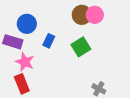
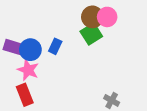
blue circle: (27, 24) -> (30, 50), moved
green square: (81, 47) -> (91, 34), moved

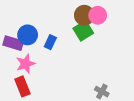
blue circle: (30, 50) -> (28, 35), moved
pink star: (28, 70) -> (26, 64), turned 30

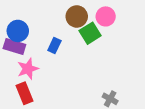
brown circle: (84, 15) -> (77, 16), moved
blue circle: (28, 35) -> (18, 31), moved

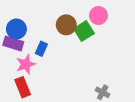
brown circle: (77, 16) -> (66, 25), moved
blue rectangle: (54, 45) -> (41, 49), moved

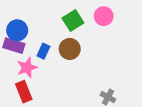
brown circle: (66, 25) -> (70, 49), moved
green square: (84, 31) -> (73, 20), moved

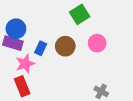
pink circle: (104, 16) -> (97, 43), moved
green square: (73, 20) -> (80, 14), moved

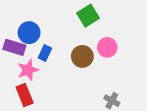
blue circle: (16, 29) -> (29, 33), moved
brown circle: (65, 46) -> (82, 56), moved

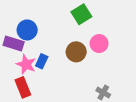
blue rectangle: (45, 53) -> (42, 61), moved
pink star: (28, 70) -> (26, 64), turned -30

